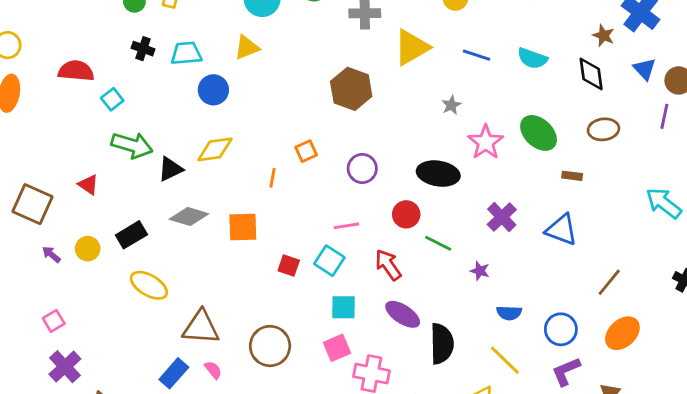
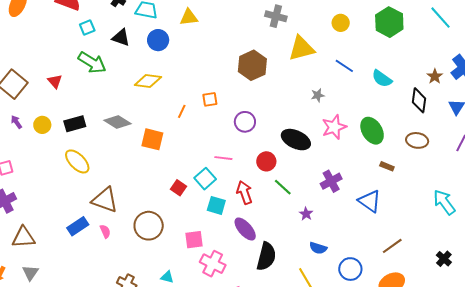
black triangle: (170, 169) -> (121, 38), moved, turned 30
red square: (289, 266) -> (178, 188), moved
cyan square: (344, 307) -> (216, 205), moved

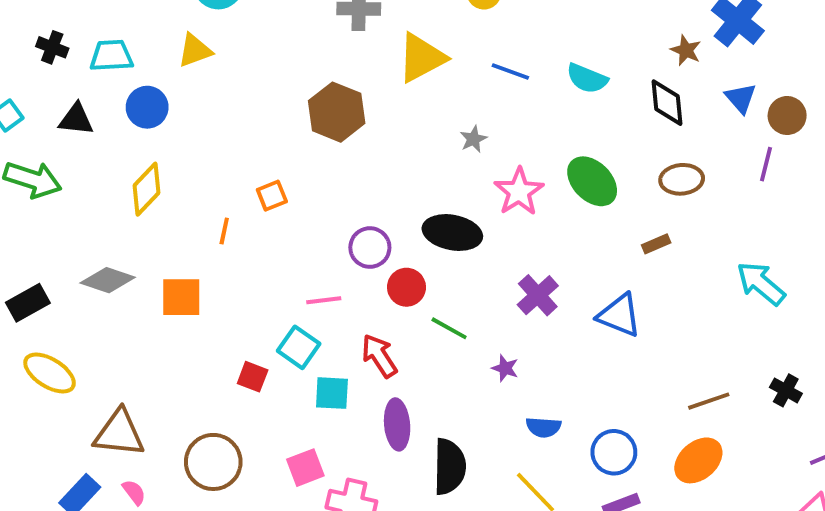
yellow diamond: (148, 81) -> (146, 189), turned -40
purple circle: (245, 122) -> (370, 248), moved
brown rectangle: (387, 166) -> (656, 244), moved, turned -32
purple ellipse: (245, 229) -> (397, 424), turned 50
brown line: (392, 246) -> (709, 401), moved, turned 30

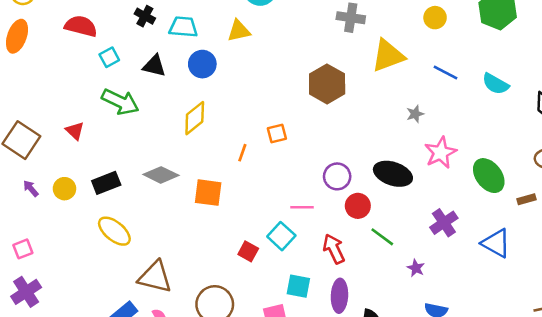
green ellipse: (592, 181) -> (489, 176), moved
cyan square: (332, 393) -> (298, 286), moved

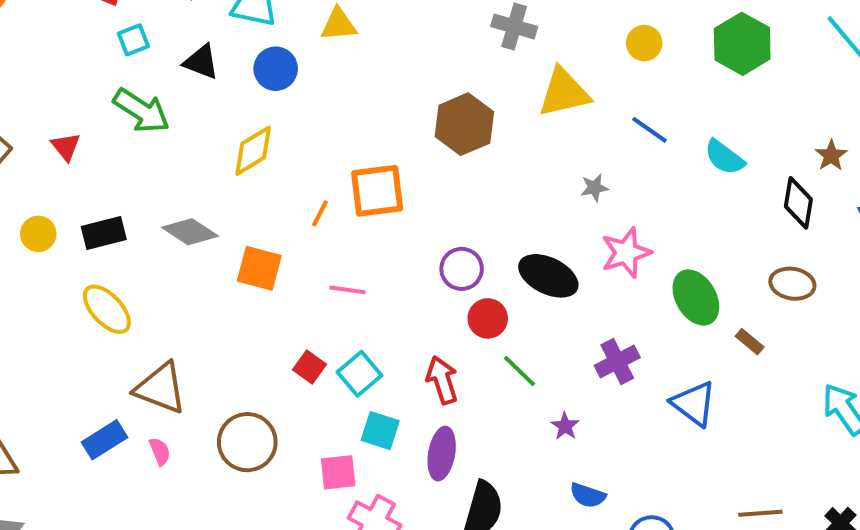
orange square: (277, 134) -> (377, 191), size x1.8
brown rectangle: (527, 199) -> (750, 342), turned 48
pink line: (302, 207) -> (347, 290), moved
cyan square: (281, 236) -> (359, 374), moved

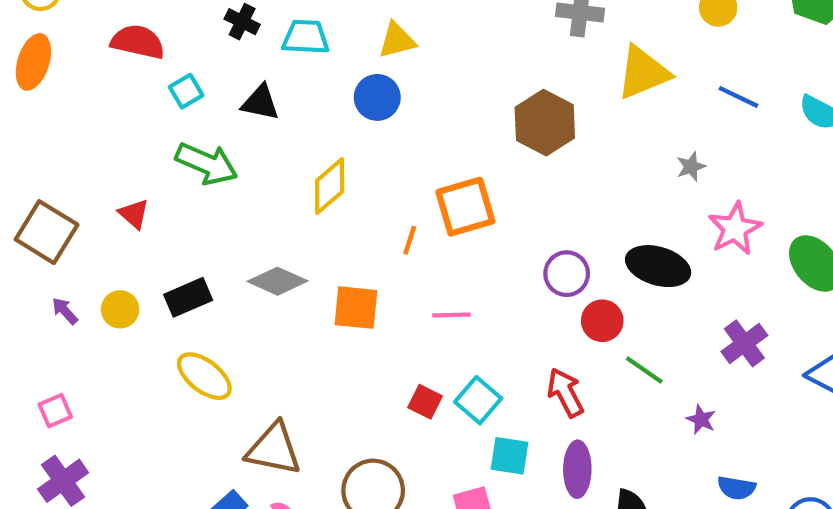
blue circle: (276, 69) -> (377, 97), moved

